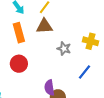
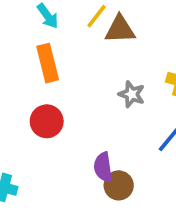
brown triangle: (44, 26) -> (120, 29), moved

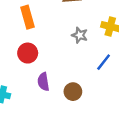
purple semicircle: (103, 167) -> (43, 82), moved

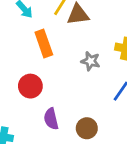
orange rectangle: (27, 17) -> (44, 44), moved

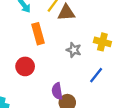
purple semicircle: (51, 119) -> (57, 91), moved

